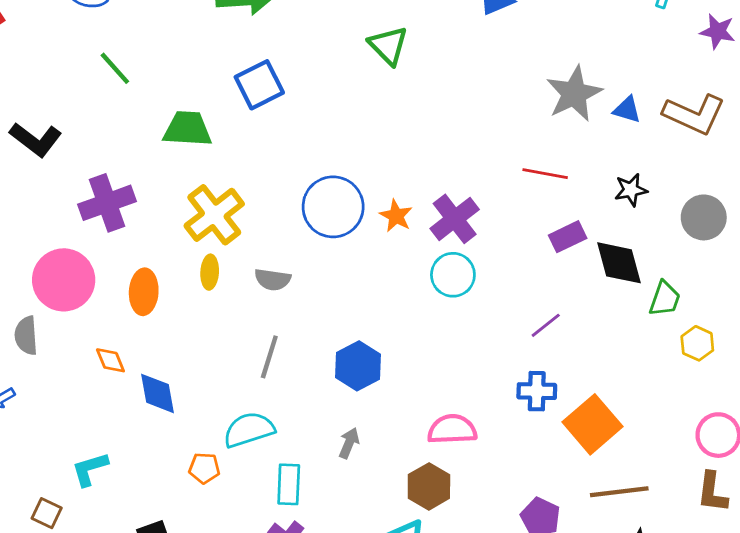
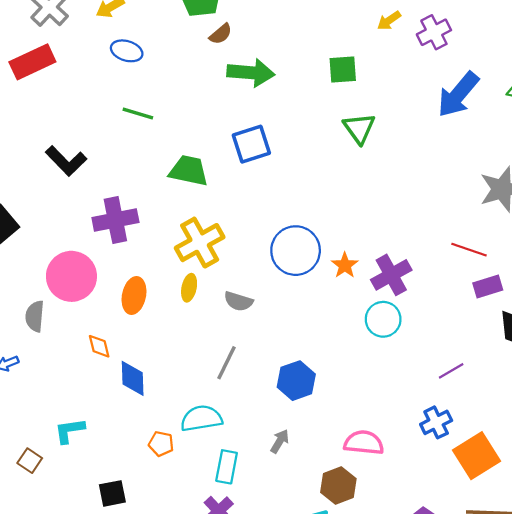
green line: (115, 68) -> (138, 114), turned -40
purple rectangle: (568, 237) -> (488, 287), moved
blue cross: (537, 391) -> (436, 422), turned -36

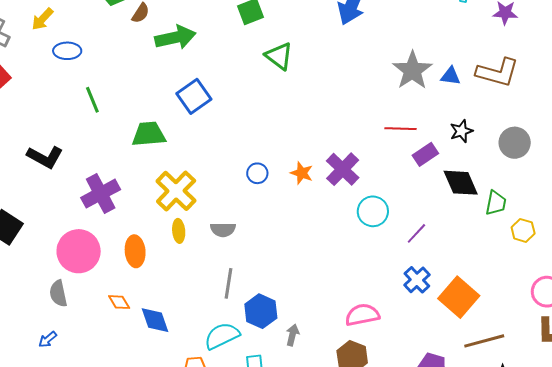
green line: (138, 114) -> (92, 100), turned 68
blue circle: (296, 251) -> (257, 173), size x0.5
cyan circle: (383, 319) -> (373, 211), moved
blue hexagon: (296, 381) -> (261, 311), moved

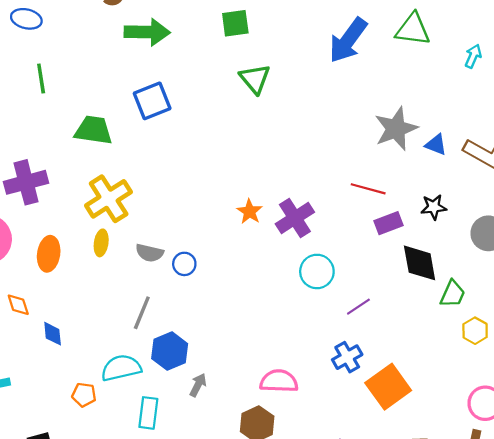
blue circle: (257, 173) -> (184, 264), moved
blue diamond: (155, 320) -> (53, 334), size x0.7

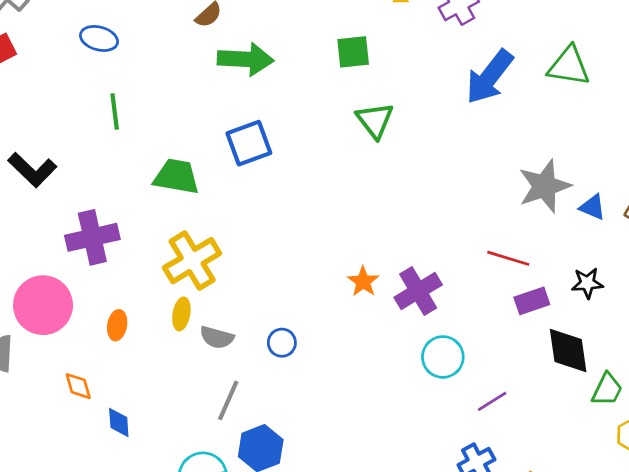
gray semicircle: (150, 253) -> (217, 337), moved
orange ellipse: (49, 254) -> (117, 325), size x0.7

